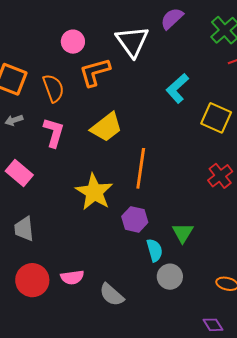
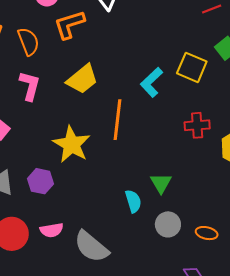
cyan L-shape: (177, 88) -> (152, 82), moved
red cross: (220, 176) -> (197, 125), turned 35
purple hexagon: (135, 219) -> (40, 181), moved
gray circle: (170, 277) -> (168, 224), moved
gray semicircle: (112, 295) -> (91, 247), size x1.4

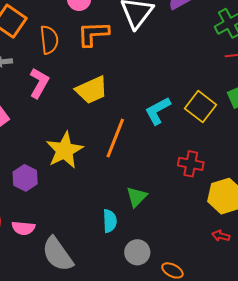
green triangle: (161, 183) -> (137, 197), moved

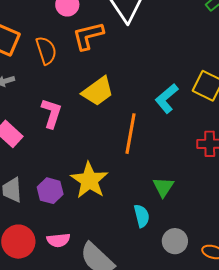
pink L-shape: (39, 83) -> (52, 113), moved
yellow star: (65, 150) -> (89, 180), moved

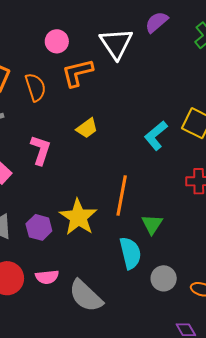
yellow trapezoid: (98, 91) -> (87, 128), size x0.7
orange line: (131, 134) -> (122, 196), moved
cyan semicircle: (142, 216) -> (130, 253), size x1.4

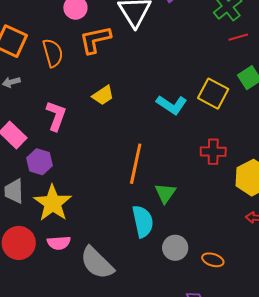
cyan L-shape: (156, 136) -> (172, 105), turned -108
yellow star: (78, 217) -> (53, 203), moved
purple hexagon: (39, 227) -> (39, 162), moved

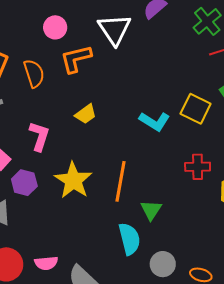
yellow star: (53, 203) -> (73, 180), moved

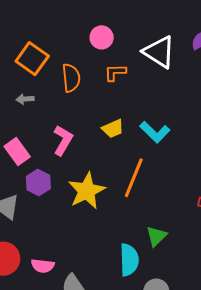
white triangle: (115, 29) -> (159, 52), turned -36
orange L-shape: (76, 59) -> (115, 72), size x0.7
cyan L-shape: (155, 121) -> (155, 132), moved
orange line: (121, 181) -> (134, 178), moved

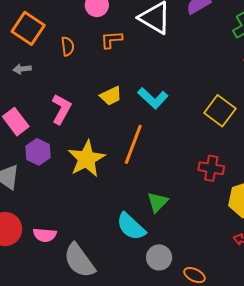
orange semicircle: (71, 78) -> (68, 46), size x0.7
cyan semicircle: (129, 260) -> (131, 227), turned 136

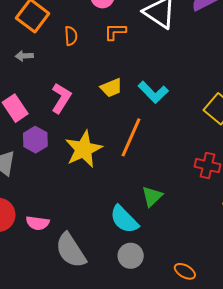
gray circle: (159, 257) -> (131, 256), moved

